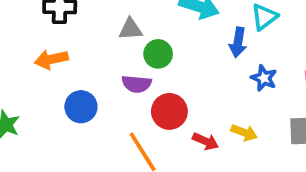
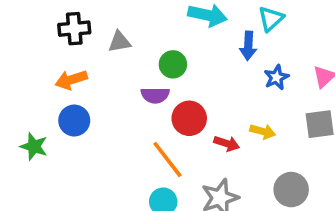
gray triangle: (130, 29) -> (119, 42), moved
blue star: (264, 78) -> (276, 77), turned 30
blue circle: (81, 107) -> (74, 121), moved

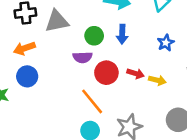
gray triangle: (119, 42) -> (57, 21), size x1.5
blue arrow: (248, 46) -> (122, 34), moved
red arrow: (227, 143) -> (136, 74), moved

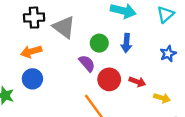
gray triangle: (57, 21) -> (64, 27), turned 45
purple semicircle: (83, 57) -> (87, 63), turned -132
yellow arrow: (157, 80) -> (162, 98), moved

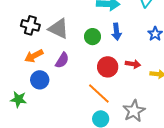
black cross: (34, 18) -> (30, 25), turned 30
purple semicircle: (87, 63) -> (62, 60), moved, turned 84

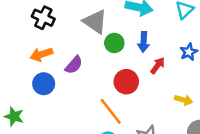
gray triangle: (59, 29) -> (95, 22), moved
red arrow: (133, 64) -> (158, 66), moved, turned -72
green star: (18, 99) -> (14, 116), moved

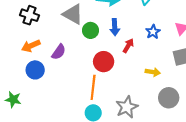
orange line: (111, 111) -> (93, 87), turned 50

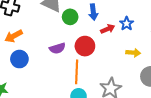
blue star: (153, 32) -> (127, 24), moved
red arrow: (128, 46) -> (108, 29), turned 40
purple semicircle: (59, 52) -> (57, 48), moved, turned 42

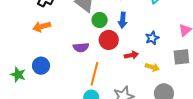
red arrow: (108, 29) -> (131, 55), moved
red circle: (85, 46) -> (109, 40), moved
blue circle: (19, 59) -> (41, 66), moved

